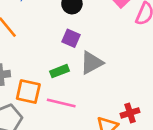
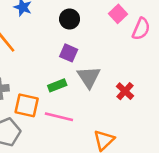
gray triangle: (92, 63) -> (89, 77), turned -35
red cross: (130, 113) -> (125, 91), moved, turned -30

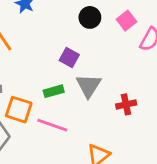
black circle: (70, 19) -> (90, 17), moved
red cross: (125, 91) -> (126, 104), turned 30

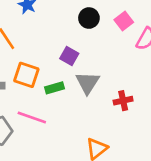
orange square: (19, 110) -> (26, 75), moved
pink line: (52, 125) -> (32, 117), moved

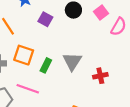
purple square: (69, 56) -> (45, 19), moved
green rectangle: (54, 88) -> (46, 65), turned -48

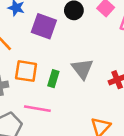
purple square: (45, 19) -> (44, 26), size x1.5

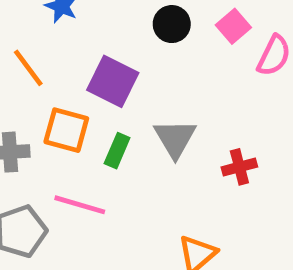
purple square: (44, 26) -> (113, 81), moved

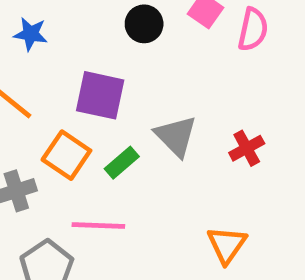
orange square: (66, 130) -> (66, 155), turned 33
green rectangle: (117, 151) -> (122, 163), turned 40

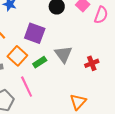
pink line: (98, 226) -> (27, 87), turned 55

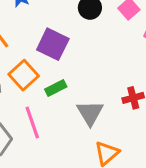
gray triangle: (63, 54) -> (90, 113), moved

